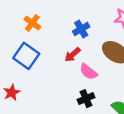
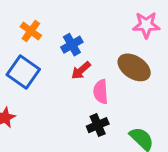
blue cross: (81, 29) -> (72, 45), moved
pink semicircle: (88, 72) -> (101, 92), turned 48

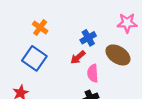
blue cross: (72, 45) -> (88, 38), moved

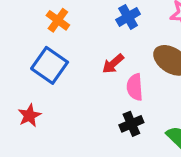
blue cross: (88, 38) -> (128, 17), moved

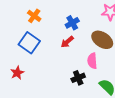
blue cross: (128, 17) -> (72, 23), moved
pink semicircle: (135, 87) -> (92, 61), moved

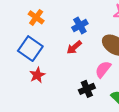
pink semicircle: (92, 61) -> (103, 69), turned 42
red star: (17, 73) -> (37, 75), moved

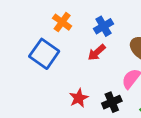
orange cross: (36, 17) -> (62, 22), moved
red star: (37, 75) -> (79, 98), moved

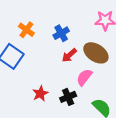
red arrow: (97, 52) -> (69, 55), moved

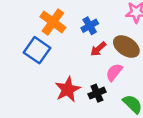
orange cross: (26, 30) -> (53, 22), size x1.5
red star: (40, 93) -> (68, 89), size x1.5

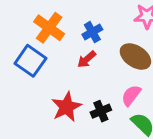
red arrow: (98, 49) -> (87, 59), moved
pink semicircle: (114, 72) -> (131, 95), moved

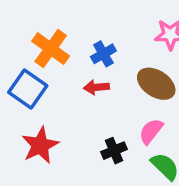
red arrow: (87, 59) -> (96, 87), turned 36
red star: (66, 107) -> (40, 145), moved

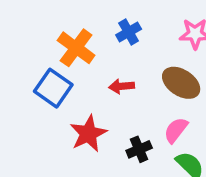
blue cross: (103, 54) -> (129, 32), moved
red star: (40, 145) -> (88, 134), moved

